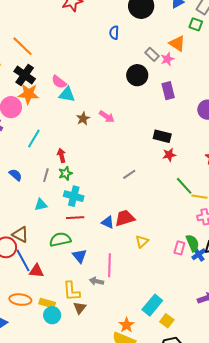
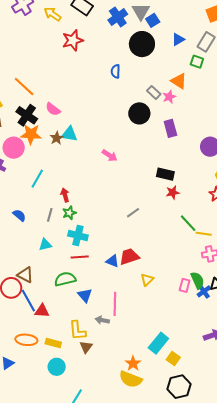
pink semicircle: (59, 82) -> (53, 109), moved
brown star: (83, 119) -> (57, 138), moved
cyan circle: (52, 315) -> (57, 367), moved

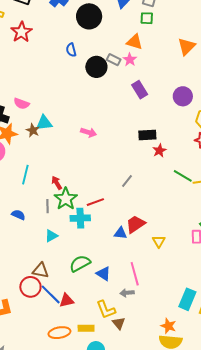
black circle: (139, 113) -> (96, 67), moved
green star: (69, 213) -> (66, 199), size x1.6
red line: (80, 257) -> (95, 202), moved

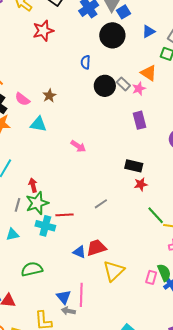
brown star: (33, 130) -> (49, 96), moved
yellow triangle: (159, 241) -> (114, 271), size x1.6
blue triangle: (103, 274) -> (64, 297), moved

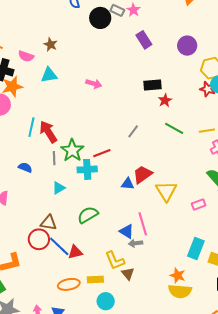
red arrow: (33, 185) -> (48, 132), moved, size x1.6
green line: (156, 215) -> (174, 128), moved
pink rectangle: (151, 277) -> (199, 205), moved, turned 72

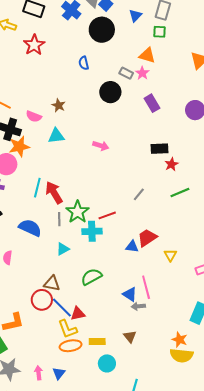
black circle: (100, 18) -> (110, 92), moved
green line: (174, 128) -> (180, 192), turned -54
blue semicircle: (25, 168) -> (30, 228), size x1.6
yellow triangle: (166, 191) -> (170, 255), size x0.6
yellow L-shape: (115, 260) -> (68, 329), moved

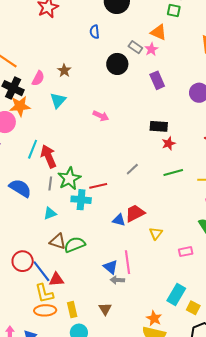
pink semicircle: (34, 116) -> (38, 78), turned -91
cyan triangle: (56, 136) -> (58, 100), turned -48
brown triangle: (52, 284) -> (58, 241), moved
yellow rectangle: (97, 341) -> (72, 310), turned 70

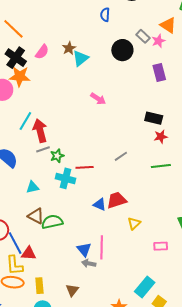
cyan triangle: (58, 100) -> (81, 58), moved
green star: (69, 179) -> (57, 156), size x0.6
gray line: (50, 183) -> (43, 149), moved, turned 56

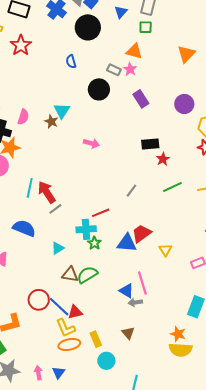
brown star: (69, 48) -> (51, 121), moved
green star: (57, 156) -> (94, 243), moved
blue triangle: (100, 204) -> (127, 243), size x1.5

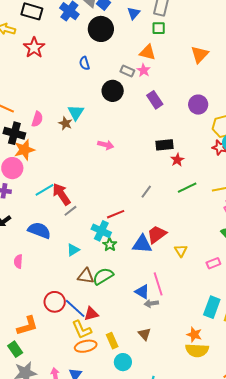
cyan line: (30, 188) -> (44, 190), turned 48
cyan cross: (86, 229) -> (101, 231), turned 30

